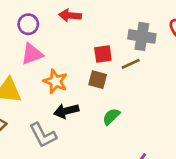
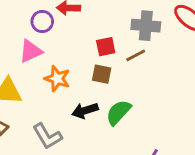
purple circle: (28, 24) -> (42, 21), moved
black arrow: (66, 111) -> (85, 111), moved
green semicircle: (111, 117) -> (118, 112), size x1.4

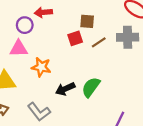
gray cross: (146, 26) -> (128, 37), moved
pink triangle: (31, 51) -> (19, 49), turned 30
brown square: (102, 74) -> (87, 21), moved

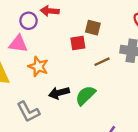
brown line: (99, 42) -> (102, 62), moved

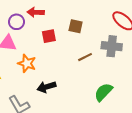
red square: (78, 43) -> (49, 36), moved
green semicircle: (85, 95) -> (103, 92), moved

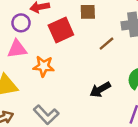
red square: (49, 36) -> (61, 30), size x1.5
black arrow: (47, 87) -> (100, 89), moved

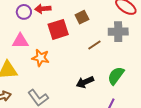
brown square: (88, 12) -> (82, 17), turned -32
purple circle: (21, 23) -> (24, 12), moved

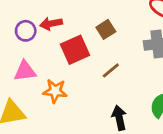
brown line: (94, 45) -> (111, 70), moved
black arrow: (85, 82) -> (119, 118), turned 108

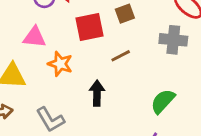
black arrow: (119, 118) -> (97, 93), moved

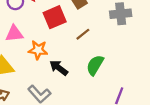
black arrow: (97, 93) -> (59, 68), moved, turned -42
green semicircle: (163, 101) -> (95, 65), moved

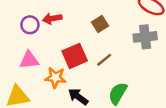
red square: (55, 17) -> (75, 56), moved

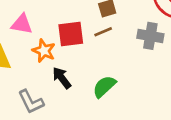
brown line: (104, 60) -> (103, 32), moved

